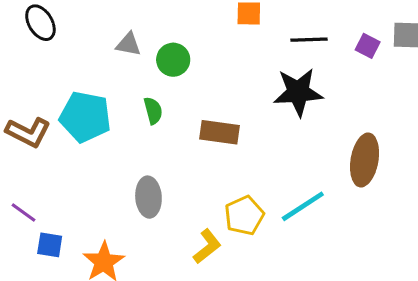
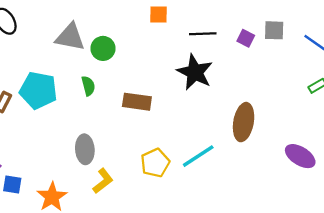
gray triangle: (128, 44) -> (70, 37), size x1.6
black star: (298, 92) -> (195, 72), turned 30
yellow L-shape: (207, 246) -> (103, 181), moved

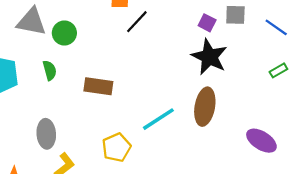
black line: (203, 34) -> (137, 22), moved, turned -45
black star: (195, 72) -> (209, 57), moved
cyan line: (198, 156) -> (158, 119), moved

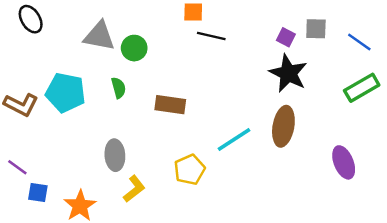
black line: (137, 22) -> (211, 36), turned 60
green rectangle: (278, 70) -> (362, 88), size x1.8
purple ellipse: (261, 141) -> (344, 162), turned 36

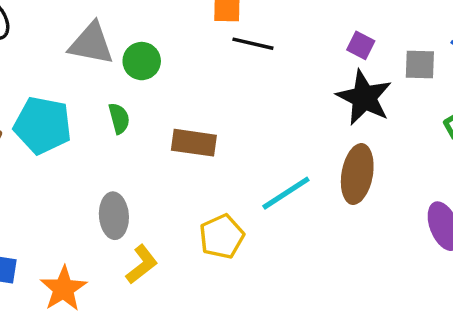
gray square: (316, 29) -> (420, 64), moved

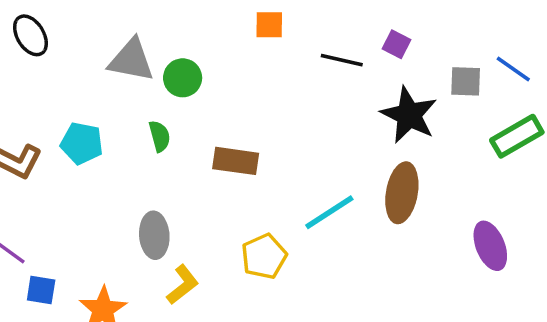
black line: (253, 44) -> (342, 60), moved
purple square: (361, 45) -> (397, 44), moved
cyan pentagon: (43, 125) -> (82, 143), size x0.7

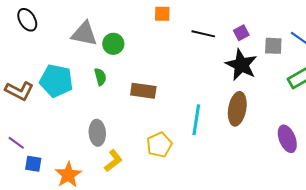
purple square: (397, 44) -> (241, 33), moved, turned 35
cyan pentagon: (82, 143) -> (56, 81), size x1.4
cyan line: (329, 212) -> (196, 120), turned -48

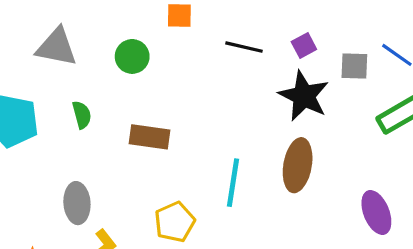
green circle: (113, 44) -> (132, 56), moved

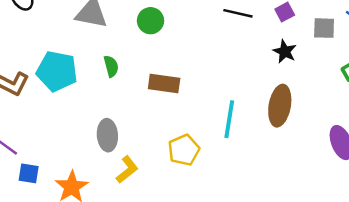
black star: (304, 96) -> (285, 51), size x0.6

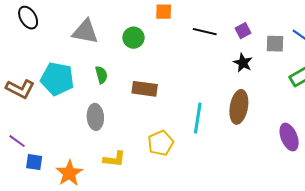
gray ellipse: (107, 135) -> (95, 117), moved
yellow L-shape: (127, 170) -> (114, 159), turned 45

